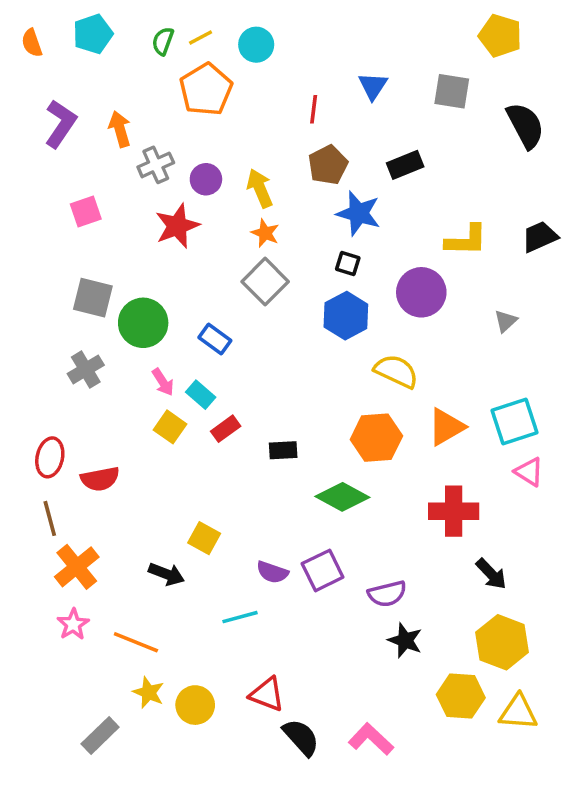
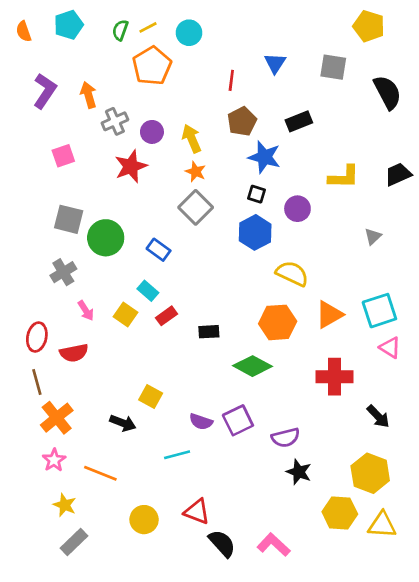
purple circle: (421, 292) -> (297, 209), moved, size x0.7
pink arrow: (163, 382) -> (86, 311), moved
black arrow: (491, 574) -> (378, 416), moved
yellow star: (149, 692) -> (65, 505), moved

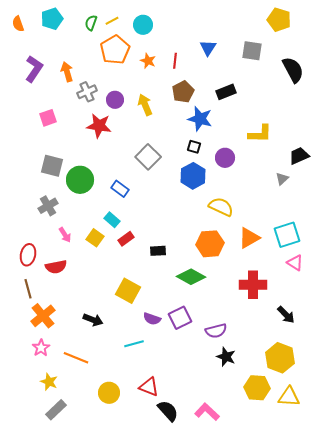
red star: (131, 166) -> (99, 126), turned 30
orange star: (196, 172) -> (148, 61), moved
black trapezoid: (398, 174) -> (299, 156), moved
yellow square: (151, 397) -> (128, 291), moved, size x1.4

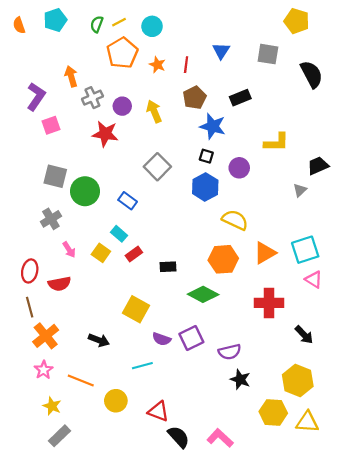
purple L-shape: (34, 69) -> (36, 97), moved
yellow circle: (109, 393) -> (116, 401), moved

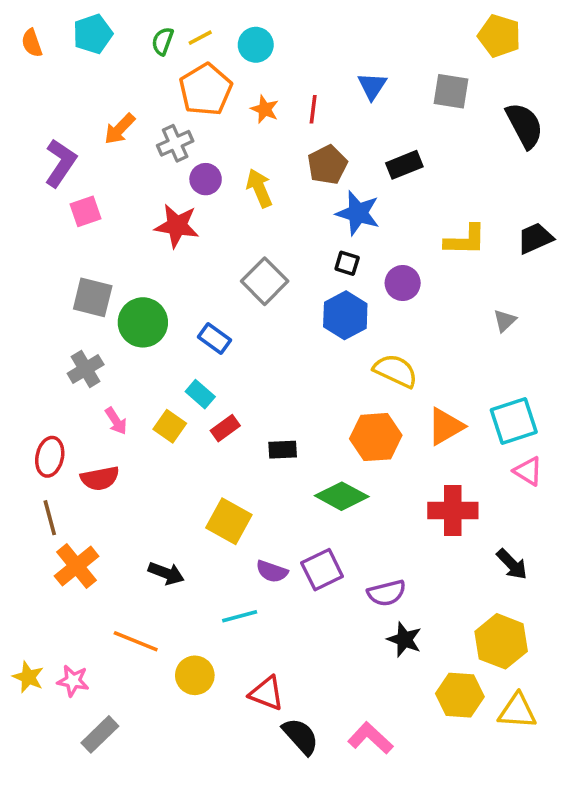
orange arrow: (71, 76) -> (120, 129), turned -120
gray cross: (92, 98) -> (175, 143), moved
black trapezoid: (318, 166) -> (535, 238), moved
pink star: (44, 370) -> (73, 681), moved, turned -30
yellow star: (52, 406) -> (28, 677), moved

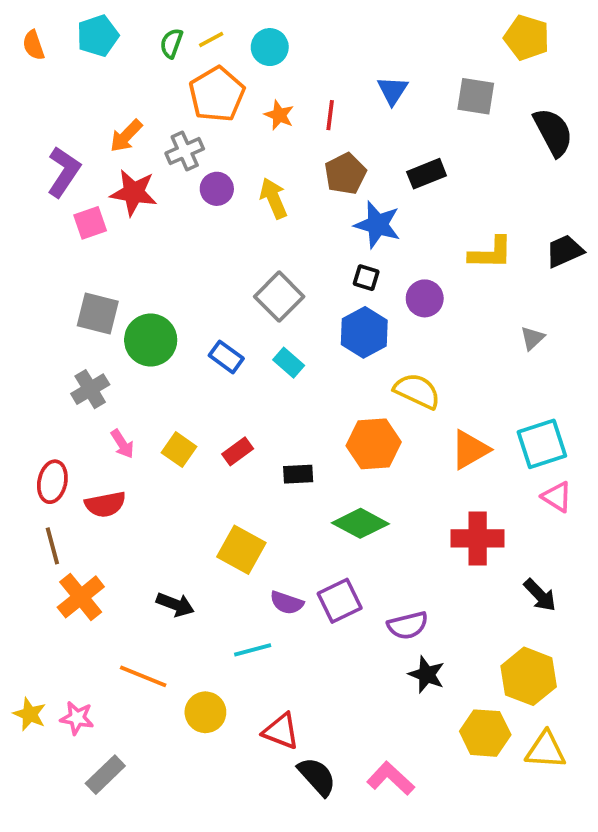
red star: (177, 226) -> (134, 193), moved
cyan rectangle: (200, 394) -> (289, 363), moved
orange hexagon: (376, 437) -> (374, 444), moved

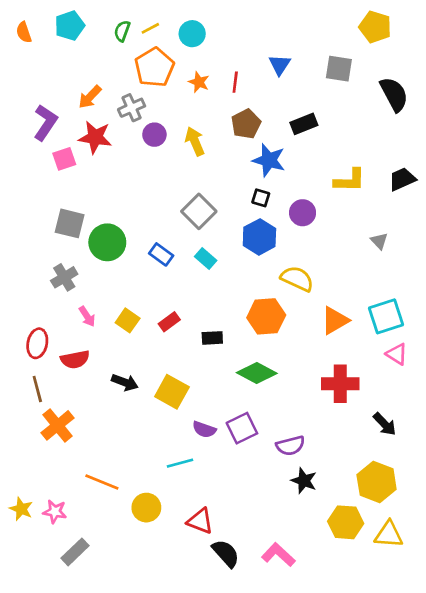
gray triangle: (532, 338) -> (379, 241), turned -30
black arrow: (175, 605) -> (125, 382), moved

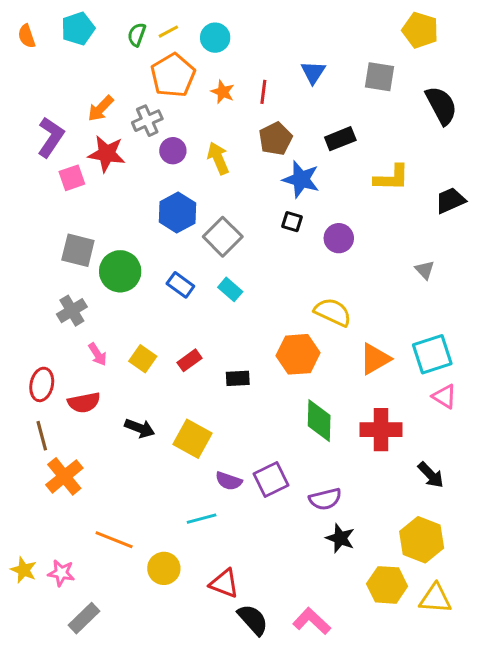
yellow L-shape: (350, 180) -> (392, 178), moved
blue hexagon: (259, 237) -> (177, 213), moved
green diamond: (257, 373) -> (319, 421), moved, turned 63

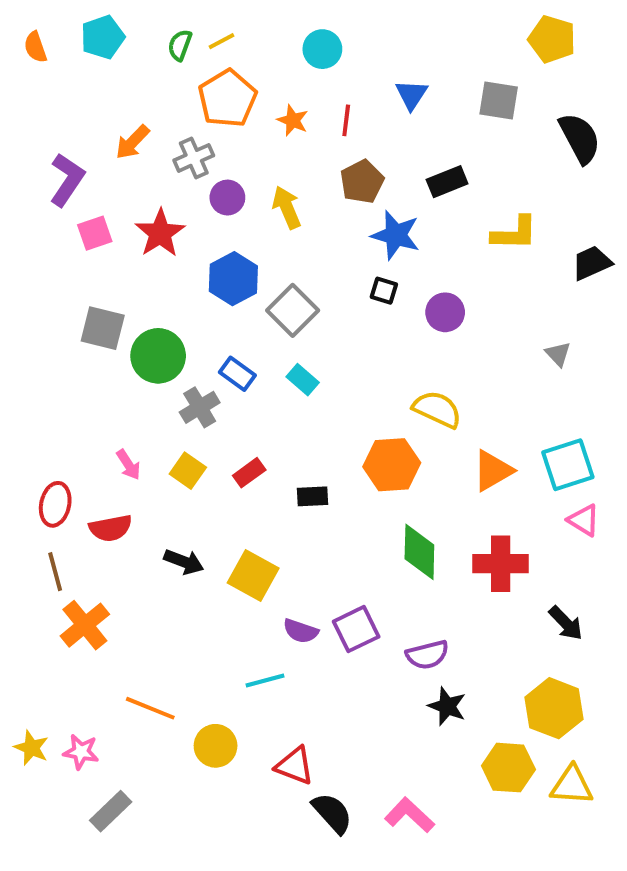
cyan circle: (215, 38) -> (322, 49), moved
red star: (107, 154) -> (160, 233), moved, turned 30
gray cross: (72, 311) -> (200, 407), moved

